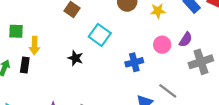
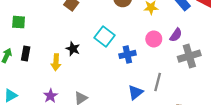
cyan square: (100, 35) -> (104, 36), moved
yellow arrow: (34, 46) -> (56, 62), moved
gray line: (168, 91) -> (158, 82), turned 66

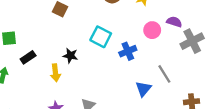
purple semicircle: (176, 35) -> (174, 22), turned -96
black rectangle: (26, 54) -> (28, 57), moved, turned 56
gray line: (158, 82) -> (164, 74), turned -36

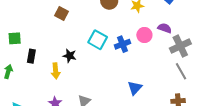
blue cross: (128, 51) -> (123, 44), moved
black rectangle: (28, 57) -> (31, 56), turned -48
gray line: (164, 74) -> (181, 71), moved

